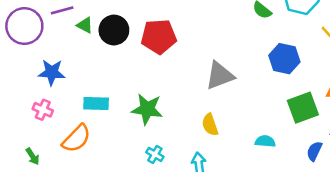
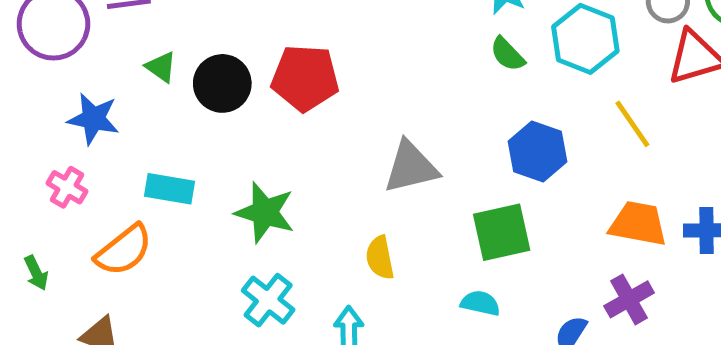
green triangle: (85, 25) -> (161, 67), moved
black circle: (114, 30) -> (222, 83), moved
green square: (303, 108) -> (502, 232), moved
cyan cross: (155, 154) -> (268, 300), size x1.5

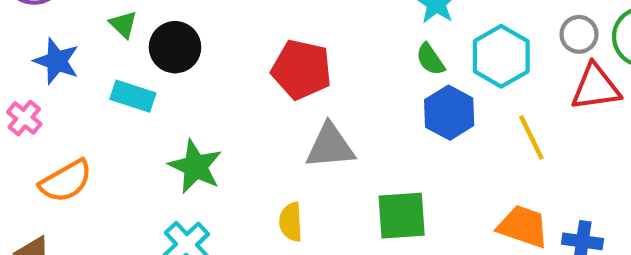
red pentagon: (305, 78) -> (301, 70), moved
blue hexagon: (538, 151) -> (449, 113), moved
cyan rectangle: (170, 189) -> (133, 96), moved

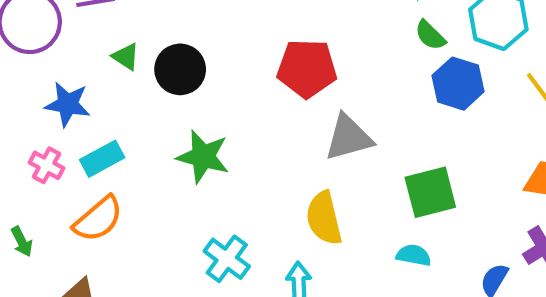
cyan rectangle: (133, 96) -> (102, 159), moved, turned -36
green star: (195, 167) -> (203, 157), moved
yellow semicircle: (291, 222) -> (324, 218), size x1.4

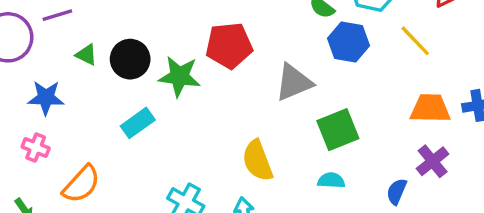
gray triangle: (349, 138) -> (294, 82), moved
green star: (203, 157) -> (179, 76), moved
cyan rectangle: (102, 159) -> (138, 123), moved

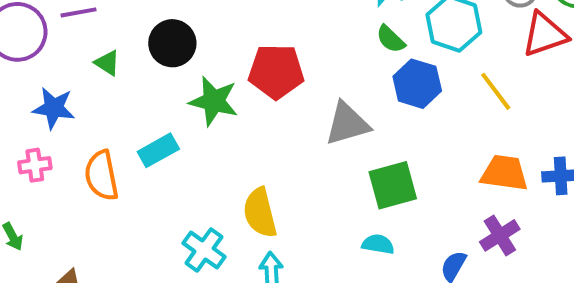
black circle: (130, 59) -> (172, 43), moved
pink cross: (36, 147) -> (35, 165), turned -36
yellow semicircle: (257, 161) -> (260, 213), moved
orange semicircle: (81, 184) -> (102, 176), moved, turned 120

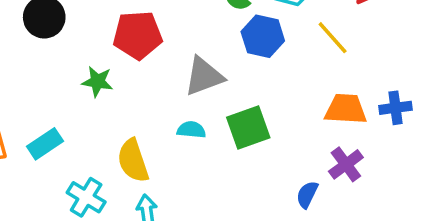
green star: (214, 101) -> (97, 82), moved, size x0.7
cyan rectangle: (158, 150) -> (45, 144), moved
cyan semicircle: (378, 244) -> (191, 130), moved

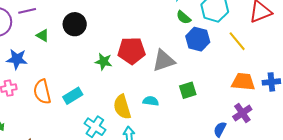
red pentagon: (138, 35) -> (132, 51), moved
green square: (248, 127) -> (188, 90), size x0.7
cyan semicircle: (191, 130) -> (151, 101), moved

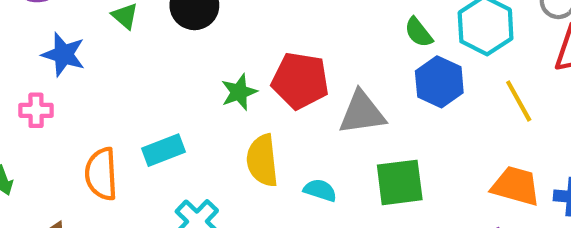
green star: (104, 62) -> (239, 92), turned 30
green square: (188, 90) -> (400, 182), size x1.4
orange semicircle: (42, 92) -> (101, 174), moved
yellow semicircle: (122, 107) -> (262, 160), moved

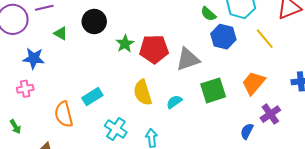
green star: (239, 92) -> (125, 44), moved
orange trapezoid: (516, 186) -> (254, 83), moved, turned -55
cyan semicircle: (320, 190) -> (174, 102), turned -42

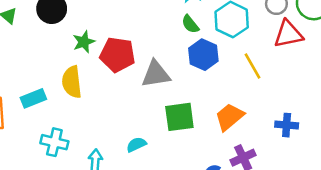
yellow semicircle: (143, 92) -> (72, 82), moved
cyan semicircle: (174, 102) -> (136, 145), moved
cyan cross: (116, 129) -> (54, 142), turned -30

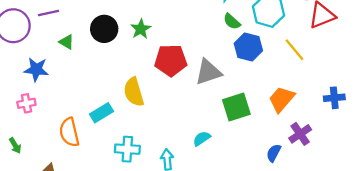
green star: (84, 42) -> (141, 29), moved

